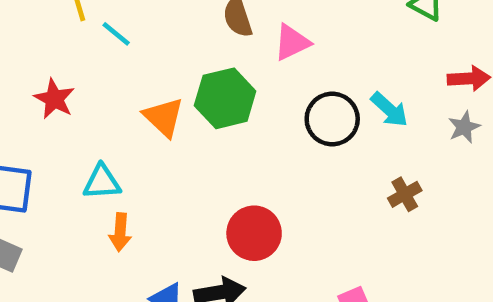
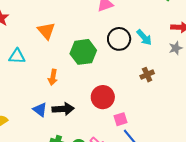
green hexagon: (225, 98) -> (83, 52), moved
orange arrow: (120, 232) -> (53, 77), moved
red circle: (254, 233) -> (103, 97), moved

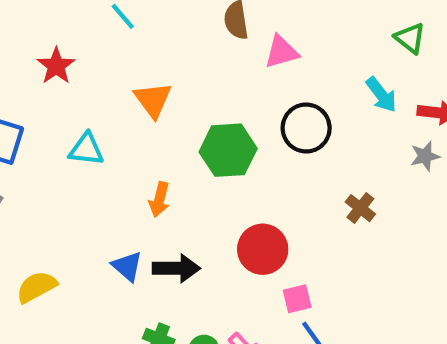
cyan arrow: (144, 37) -> (381, 95), moved
brown cross: (147, 75) -> (360, 208), turned -32

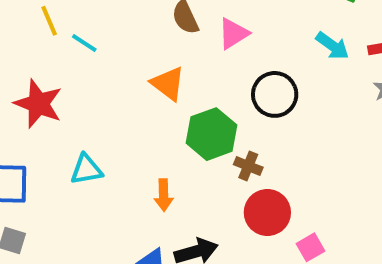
red star: (56, 66) -> (38, 104), size x1.4
orange triangle: (153, 100) -> (168, 83), moved
brown cross: (360, 208) -> (248, 166), moved

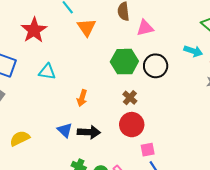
cyan arrow: (332, 46) -> (193, 51), turned -36
orange triangle: (168, 83) -> (87, 27), moved
green hexagon: (211, 134) -> (124, 62), moved

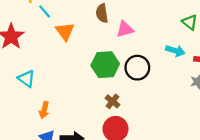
cyan triangle: (47, 72) -> (26, 79), turned 30
orange arrow: (82, 98) -> (44, 110), moved

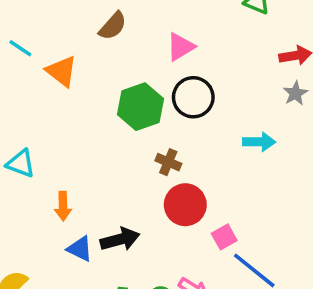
brown semicircle: (102, 13) -> (113, 26), turned -114
pink triangle: (125, 29) -> (181, 47), moved
cyan arrow: (175, 51) -> (259, 142), moved

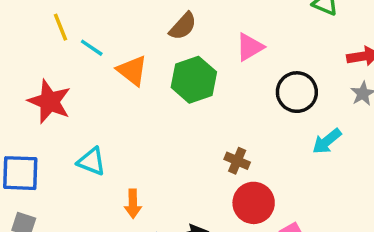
black circle: (193, 97) -> (297, 92), moved
green hexagon: (141, 107) -> (194, 80), moved
cyan arrow: (259, 142) -> (327, 141), turned 140

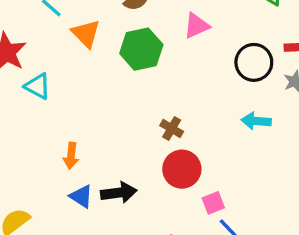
black circle: (297, 92) -> (254, 62), moved
cyan arrow: (327, 141) -> (256, 121), turned 36
cyan triangle: (91, 161) -> (38, 86), moved

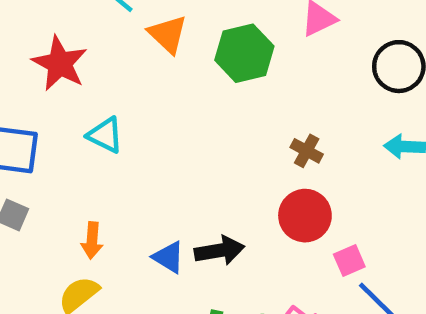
cyan triangle: (38, 86) -> (105, 135), moved
brown cross: (172, 129) -> (307, 151), moved
orange arrow: (71, 156) -> (92, 240), moved

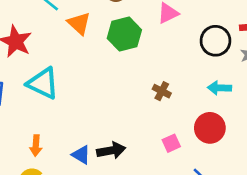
cyan triangle: (105, 135) -> (43, 83), size x1.5
red circle: (305, 216) -> (210, 128), moved
pink square: (349, 260) -> (171, 143), moved

